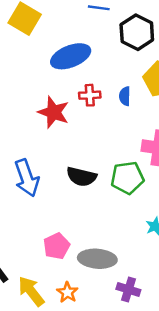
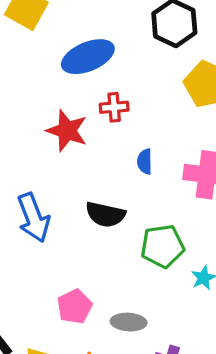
blue semicircle: (125, 96) -> (145, 162), moved
green pentagon: (127, 178) -> (162, 246), moved
gray ellipse: (97, 259) -> (129, 322), size x0.7

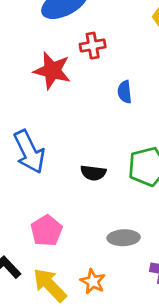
black semicircle: (105, 214) -> (93, 173), moved, size x0.7
pink pentagon: (75, 307) -> (46, 231), moved

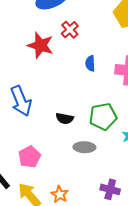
red cross: (93, 46) -> (70, 30), turned -36
gray ellipse: (124, 238) -> (84, 147), moved

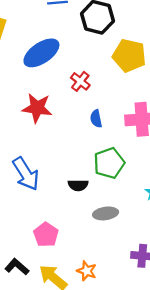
red cross: (70, 30) -> (80, 81), moved
green pentagon: (103, 117) -> (109, 163), moved

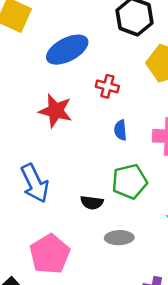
red cross: (80, 81) -> (107, 86), turned -30
pink pentagon: (46, 235) -> (50, 254), size x1.4

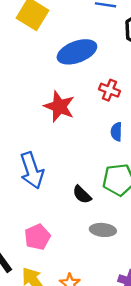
black semicircle: (92, 202) -> (82, 195), turned 30
pink pentagon: (50, 254) -> (37, 237), size x0.7

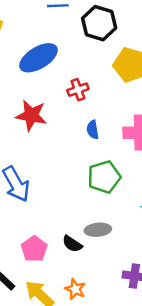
red cross: (109, 90) -> (78, 90), turned -30
black semicircle: (82, 195) -> (72, 244), moved

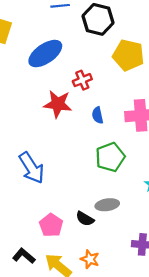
red star: (31, 115) -> (58, 104), moved

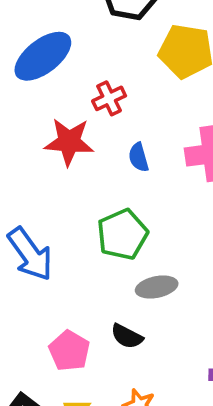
green pentagon: (110, 157) -> (122, 234), moved
gray ellipse: (107, 205) -> (157, 287), moved

